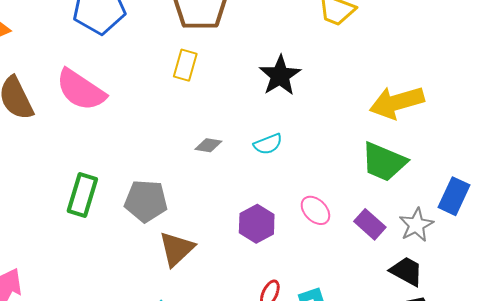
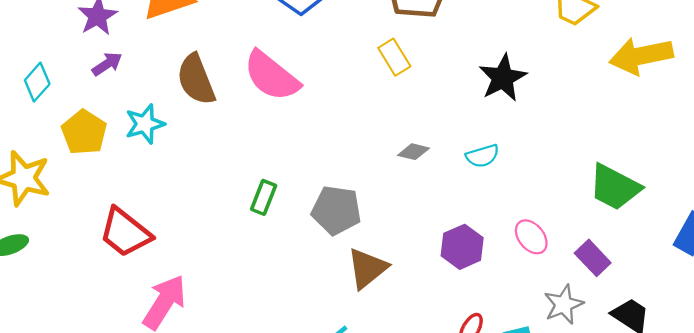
yellow rectangle: (185, 65) -> (394, 57), turned -52
yellow arrow: (397, 102) -> (641, 56), moved
green rectangle: (82, 195) -> (264, 197), size x0.7
gray star: (416, 225) -> (564, 305), moved

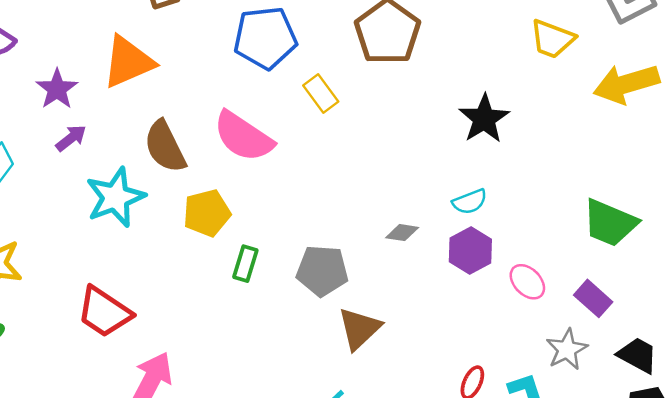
yellow rectangle: (394, 57) -> (321, 94), moved
cyan star: (145, 124) -> (115, 197), size x1.4
yellow pentagon: (84, 132) -> (207, 213), moved, turned 30
gray diamond: (414, 152) -> (402, 233), moved
purple hexagon: (462, 247) -> (470, 250), moved

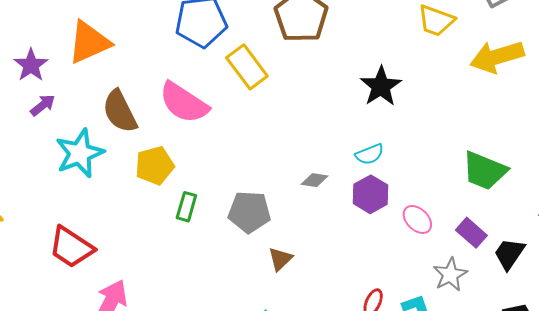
yellow rectangle: (321, 94) -> (247, 67), size x1.4
brown triangle: (359, 329) -> (280, 259), size x0.7
black trapezoid: (638, 355) -> (509, 254), moved, turned -84

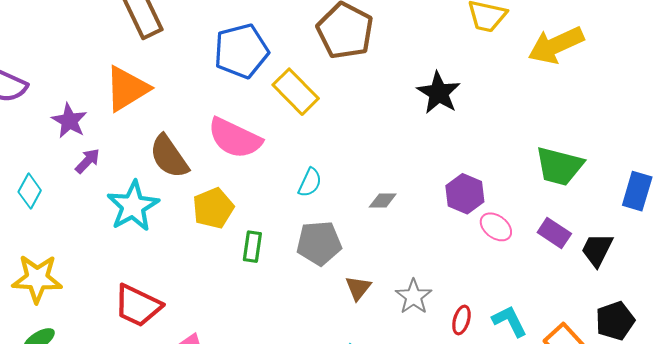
cyan semicircle: (370, 154) -> (310, 182), moved, turned -36
purple hexagon: (370, 194) -> (465, 194), moved
gray star: (450, 275) -> (414, 297), moved

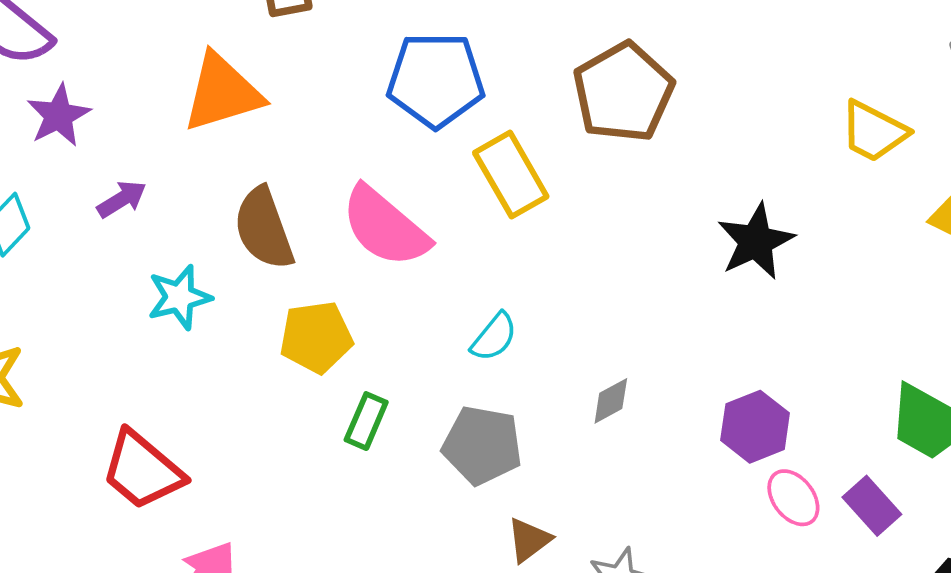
purple star: (69, 121) -> (59, 115), moved
gray diamond: (383, 200) -> (611, 401), turned -44
cyan star: (133, 206) -> (179, 297), size x0.7
purple rectangle: (554, 233) -> (872, 506), moved

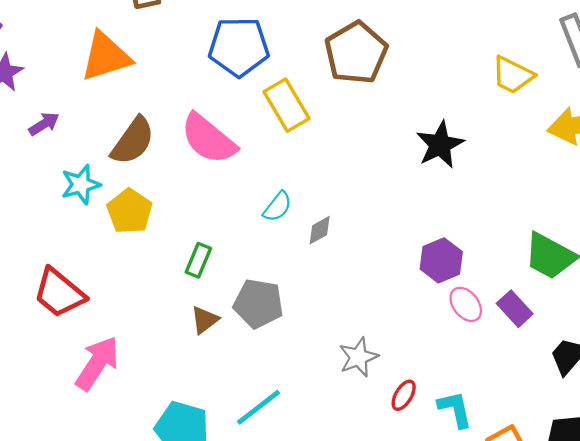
brown semicircle: (264, 228) -> (133, 141), turned -124
yellow pentagon: (316, 337) -> (130, 211), moved, turned -30
gray diamond: (611, 401) -> (320, 230), moved
gray pentagon: (482, 445) -> (258, 303), moved
brown triangle: (529, 540) -> (205, 320), moved

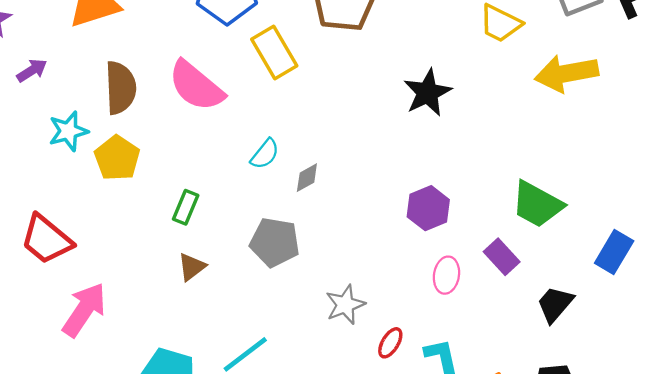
brown semicircle: (133, 141) -> (121, 88), turned -38
gray pentagon: (258, 303) -> (275, 242), moved
pink ellipse: (466, 304) -> (446, 275), moved, turned 48

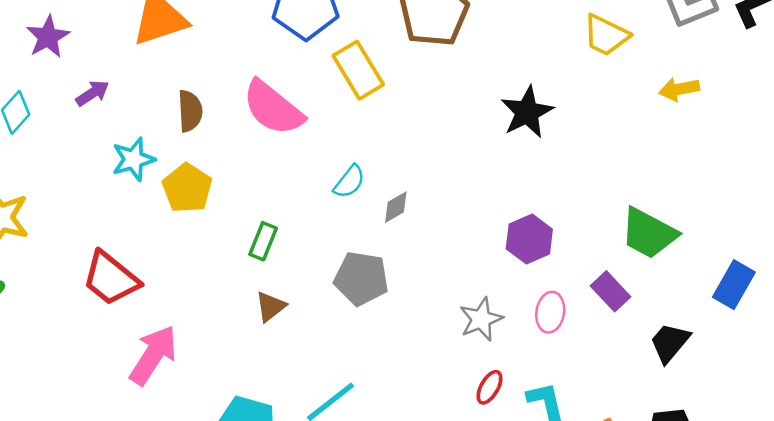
yellow arrow: (566, 73) -> (679, 89), size x0.6
brown semicircle: (121, 88) -> (190, 111), size x0.7
gray star: (345, 305) -> (481, 319), moved

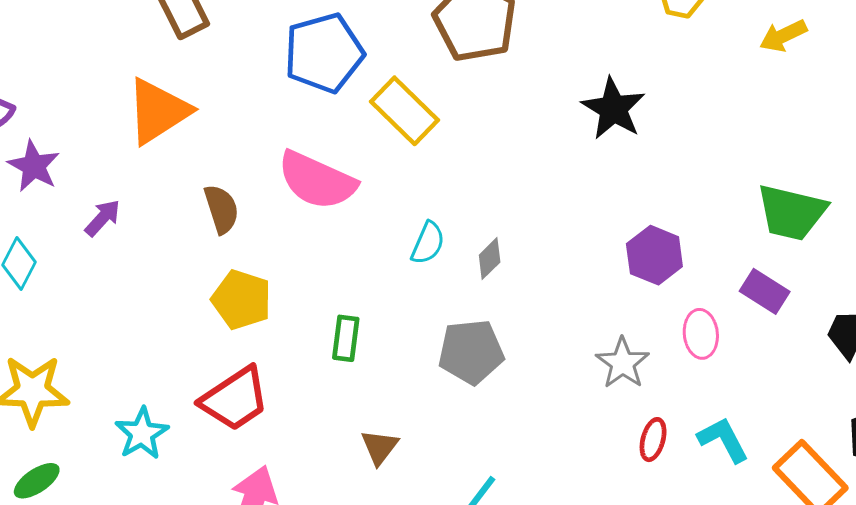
cyan star: (133, 159) -> (142, 433), moved
red trapezoid: (111, 278) -> (235, 399), moved, turned -58
brown triangle: (271, 307) -> (380, 447), moved

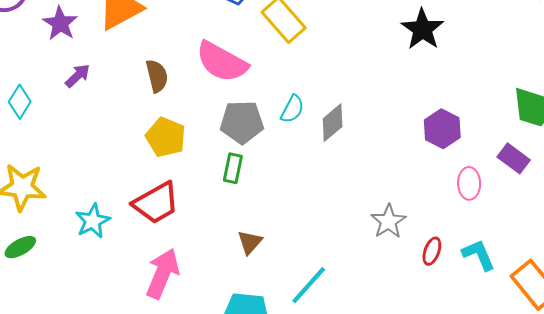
purple star: (34, 166) -> (60, 23), moved
gray diamond: (490, 259) -> (333, 123), size x1.4
gray pentagon: (471, 352) -> (242, 122), moved
gray star: (623, 363) -> (388, 221), moved

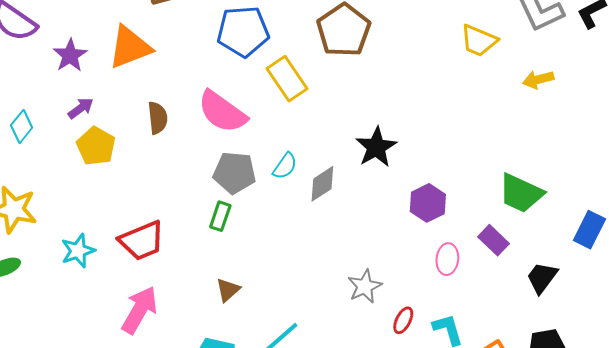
black star: (422, 29) -> (376, 147), moved
yellow pentagon: (166, 137) -> (96, 146), moved

